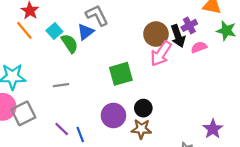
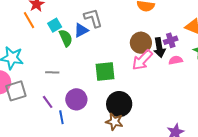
black circle: (143, 108) -> (119, 104), size x1.6
purple circle: (113, 115) -> (76, 99), moved
purple line: (62, 129) -> (48, 102), moved

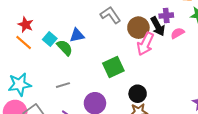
gray L-shape: (93, 18) -> (110, 15), moved
blue triangle: (81, 30) -> (77, 35), turned 35
purple cross: (171, 40) -> (166, 16), turned 32
black circle: (119, 104) -> (138, 94), size x0.7

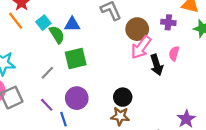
black arrow: (158, 26) -> (157, 65), moved
pink semicircle: (177, 33) -> (174, 53), moved, turned -56
green square: (113, 67) -> (76, 59), moved
gray line: (63, 85) -> (47, 73), turned -40

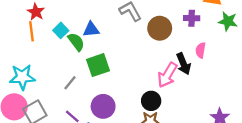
orange line: (16, 21) -> (32, 31), turned 36
pink arrow: (141, 47) -> (167, 75), moved

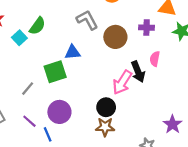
blue triangle: (91, 30) -> (73, 52), moved
green semicircle: (76, 42) -> (37, 26), moved, turned 72

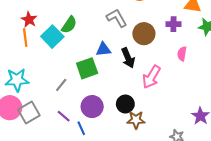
cyan square: (19, 38) -> (52, 37), size x1.5
black arrow: (138, 72) -> (128, 58), moved
black circle: (106, 107) -> (125, 104), moved

